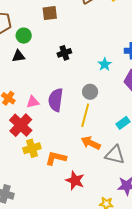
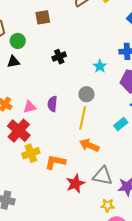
purple semicircle: (56, 100) -> (52, 104), size x0.7
gray triangle: (115, 155) -> (103, 176), moved
red star: (75, 180) -> (75, 184), turned 30

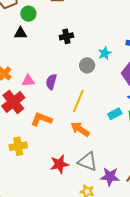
gray circle: (86, 94) -> (87, 65), moved
yellow cross: (31, 153) -> (18, 146), moved
orange L-shape: (55, 162) -> (41, 119), moved

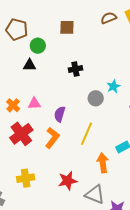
pink triangle: (28, 81) -> (34, 104), moved
orange L-shape: (41, 119) -> (52, 138), moved, turned 105
orange arrow: (80, 129) -> (103, 163), moved, turned 48
red star: (59, 164) -> (68, 181), moved

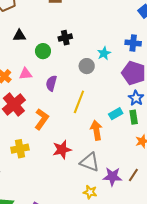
green circle: (38, 46) -> (43, 51), moved
orange L-shape: (52, 138) -> (42, 119), moved

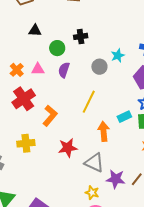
purple semicircle: (51, 83) -> (64, 70), moved

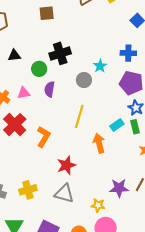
black cross: (81, 36) -> (60, 53), size x1.5
yellow cross: (26, 143) -> (28, 190), moved
gray triangle: (94, 163) -> (64, 194), moved

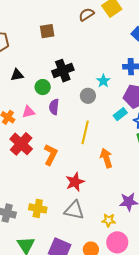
cyan rectangle: (117, 125) -> (120, 114), moved
yellow cross: (28, 190) -> (38, 208), turned 30

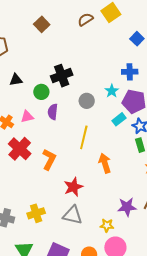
brown square: (47, 31) -> (42, 24), moved, turned -35
cyan star: (103, 81) -> (112, 91), moved
yellow cross: (38, 208) -> (36, 213), turned -30

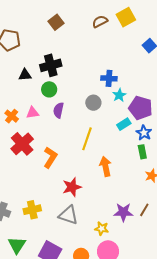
blue cross: (130, 72) -> (109, 78), moved
black cross: (62, 76) -> (51, 65), moved

